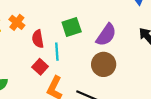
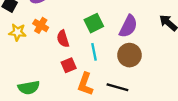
cyan line: (57, 52) -> (94, 52), moved
red square: (40, 67) -> (69, 65), turned 32

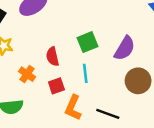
orange cross: (41, 25) -> (27, 74), moved
brown circle: (129, 55) -> (138, 81), moved

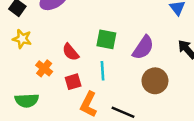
green square: (87, 42) -> (106, 39), turned 30
red semicircle: (53, 57) -> (71, 52), turned -30

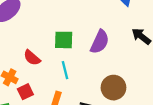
brown circle: (155, 81) -> (113, 88), moved
red square: (73, 82) -> (25, 92), moved

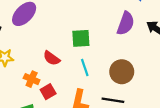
purple semicircle: (100, 42) -> (126, 23), moved
brown circle: (113, 88) -> (122, 72), moved

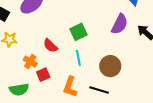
green square: (81, 38) -> (78, 32), turned -30

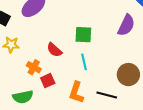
green square: (78, 32) -> (83, 35), turned 30
brown circle: (110, 66) -> (128, 75), moved

